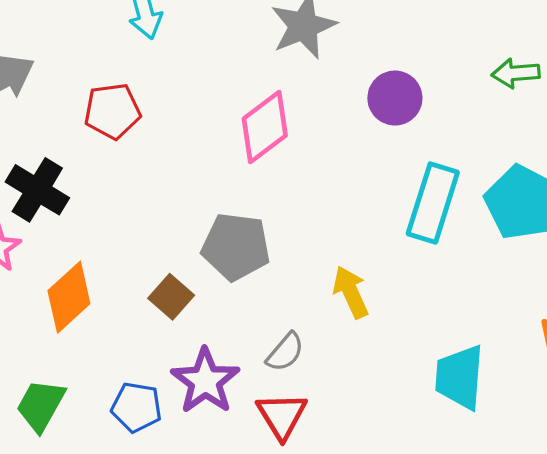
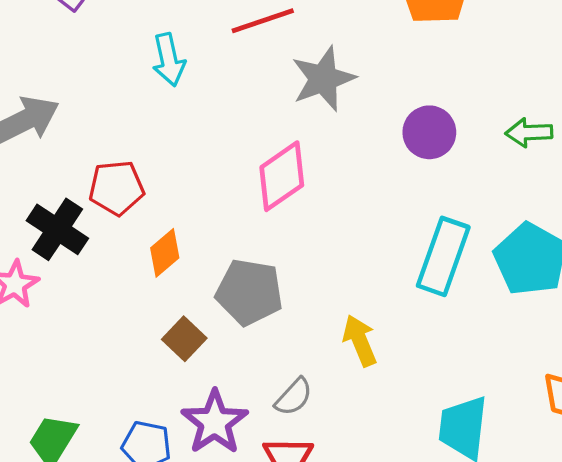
purple circle: (395, 98) -> (429, 132), moved
red pentagon: (112, 111) -> (116, 188), moved
orange diamond: (69, 297) -> (165, 253), moved, size x0.7

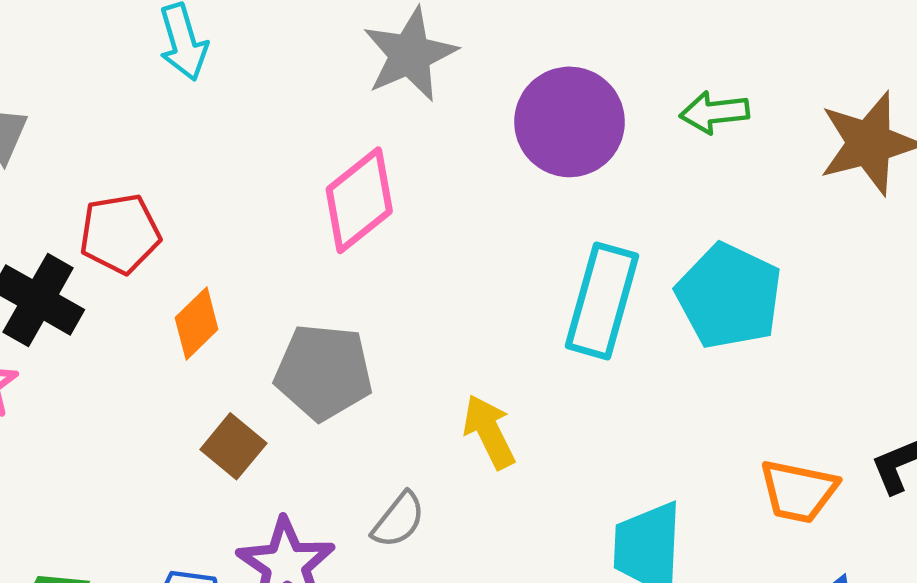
purple circle: (429, 132) -> (569, 122), size x1.4

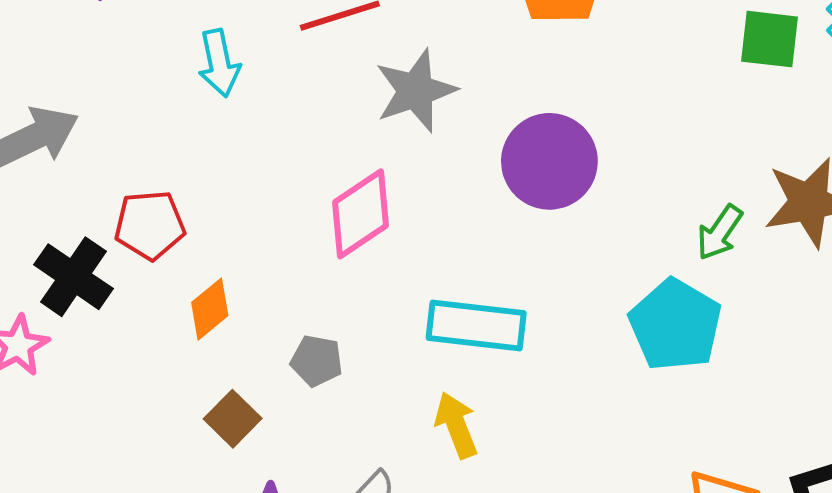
green arrow: (714, 112) -> (720, 232), moved, turned -54
cyan rectangle: (602, 301) -> (476, 326), moved, turned 76
gray pentagon: (324, 372) -> (317, 361), size x0.6

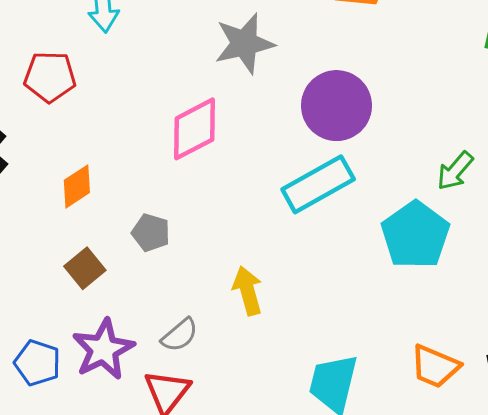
red pentagon: (150, 225) -> (50, 77), moved
cyan rectangle: (476, 326) -> (318, 184), moved, turned -42

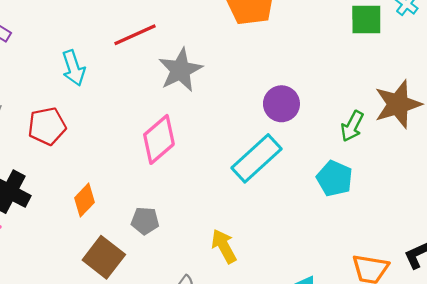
purple circle: (336, 106) -> (281, 104), moved, size x0.7
cyan pentagon: (415, 235) -> (334, 178), size x0.7
brown square: (85, 268) -> (104, 257), size x1.4

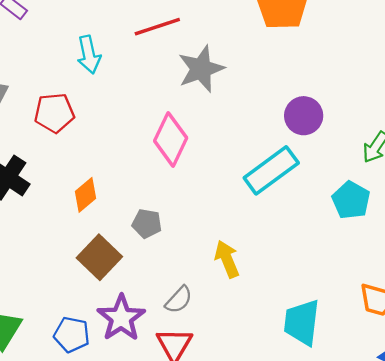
pink diamond: (159, 139) -> (171, 139), turned -30

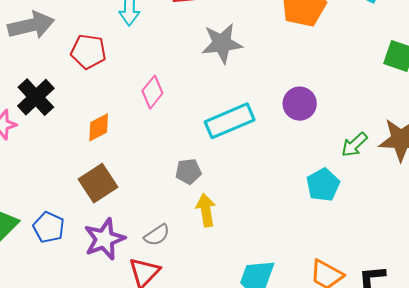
pink diamond: (171, 139) -> (152, 92), moved, size x0.7
cyan rectangle: (271, 170) -> (230, 121), moved
gray pentagon: (147, 223) -> (188, 171), moved, turned -30
blue pentagon: (72, 335) -> (49, 227), moved

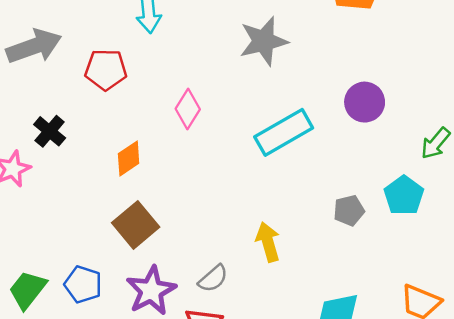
black cross: (36, 97) -> (50, 131), size x0.7
gray pentagon: (188, 171) -> (349, 210), moved

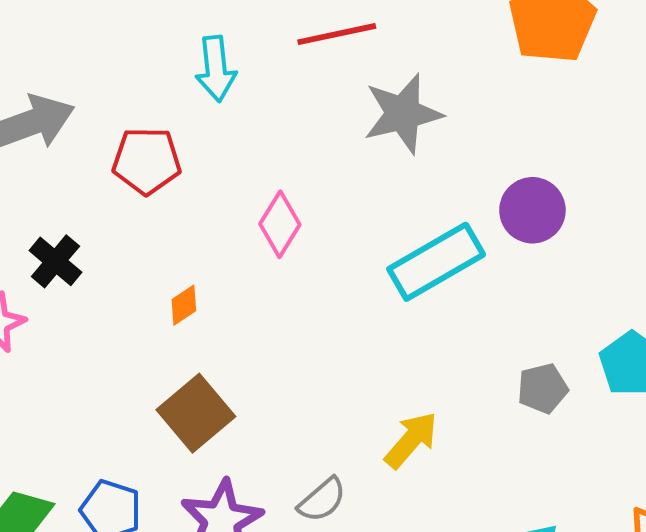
purple circle: (365, 102) -> (532, 210), moved
orange diamond: (129, 159) -> (184, 305), size x0.7
yellow arrow: (268, 242) -> (411, 440), turned 57

